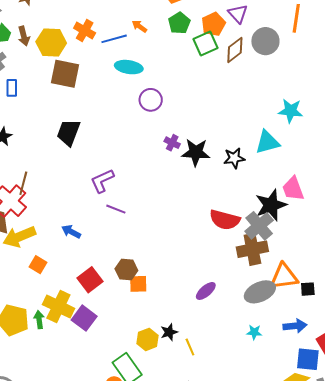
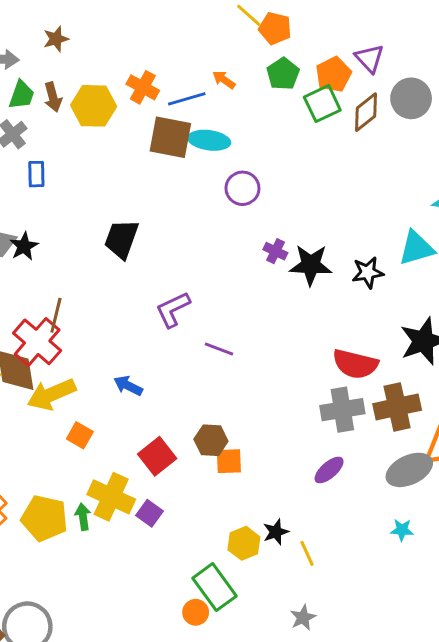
brown square: (65, 74) -> (170, 137), moved
purple line: (116, 209) -> (219, 349), moved
gray cross: (259, 226) -> (342, 410), moved, turned 32
purple square: (84, 318) -> (150, 513), size x0.7

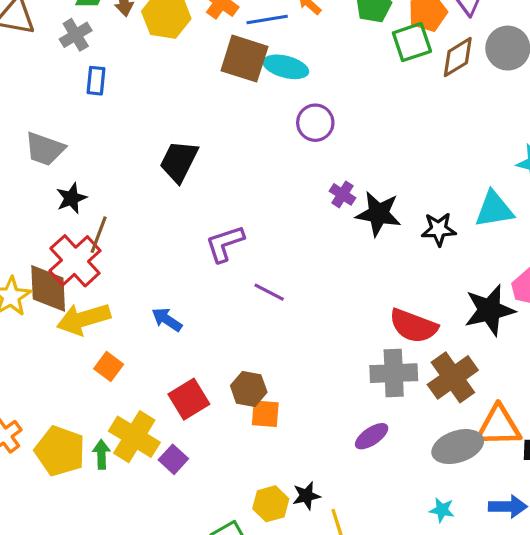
black star: (24, 246) -> (71, 198), moved
brown cross: (397, 407) -> (453, 377), turned -30

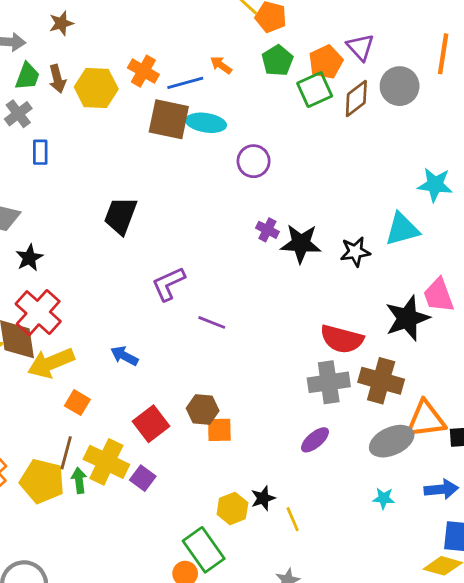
purple circle: (315, 123) -> (254, 161), moved
brown line: (99, 235) -> (66, 453), moved
brown cross: (453, 377) -> (381, 381), turned -33

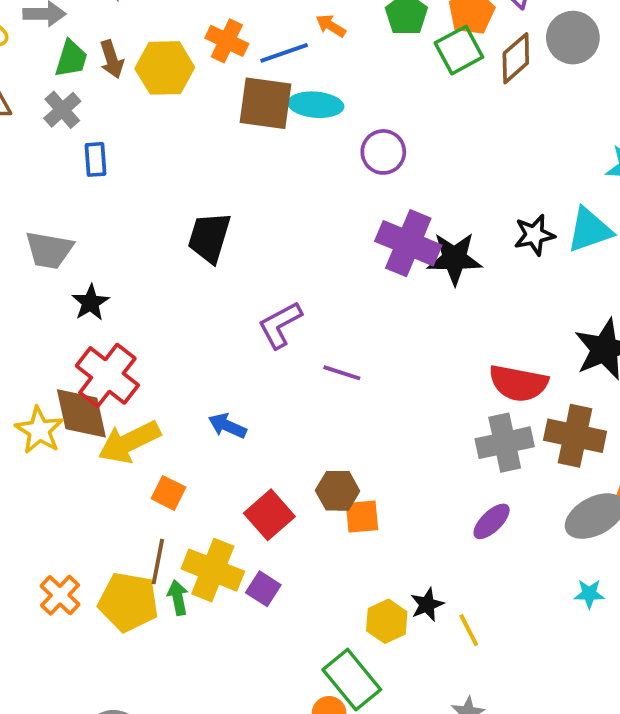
purple cross: (267, 230) -> (408, 243), size x2.0
black star: (355, 252) -> (534, 235), moved

